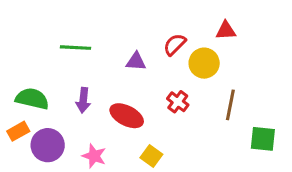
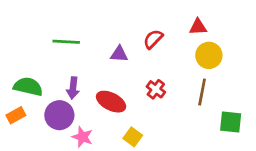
yellow circle: (204, 63) -> (209, 55), moved
purple circle: (48, 145) -> (59, 115), moved

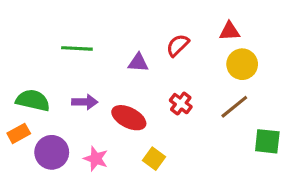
purple arrow: (73, 88) -> (85, 102), turned -95
brown line: (202, 92) -> (234, 107), turned 40
purple circle: (59, 115) -> (52, 152), moved

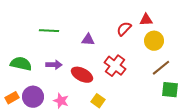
red semicircle: (178, 45) -> (124, 29), moved
red cross: (181, 104) -> (115, 66), size x1.5
brown line: (234, 107) -> (161, 68), moved
orange rectangle: (19, 133) -> (12, 98), moved

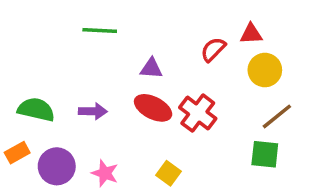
green line: (49, 31) -> (100, 30), moved
red ellipse: (82, 75) -> (153, 108), moved
green square: (170, 90) -> (265, 154), moved
orange rectangle: (12, 98) -> (17, 153), moved

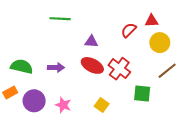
green square: (265, 154) -> (142, 94), moved

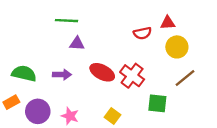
red semicircle: (129, 30) -> (142, 33), turned -147
purple triangle: (91, 42) -> (77, 44), moved

